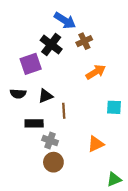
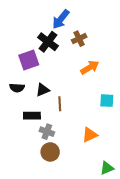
blue arrow: (65, 21) -> (61, 19), turned 96

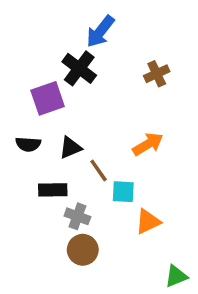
brown cross: (79, 39) -> (157, 74), moved
orange arrow: (90, 67) -> (148, 144), moved
cyan square: (107, 101) -> (123, 192), moved
brown line: (60, 104) -> (99, 171), turned -32

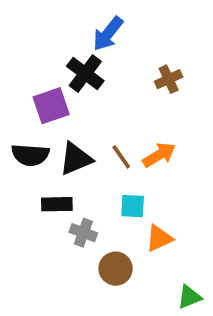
black semicircle: (28, 144) -> (30, 155), size x1.4
black triangle: (70, 148) -> (76, 159), size x1.4
brown line: (99, 171) -> (121, 157), moved
brown circle: (83, 250) -> (116, 269), moved

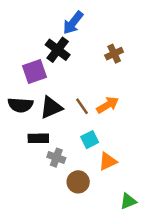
cyan square: (133, 206) -> (90, 140), turned -30

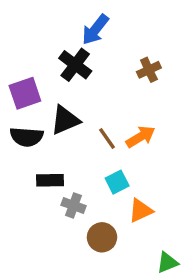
purple square: (34, 72) -> (25, 93), moved
black triangle: (51, 107) -> (65, 120), moved

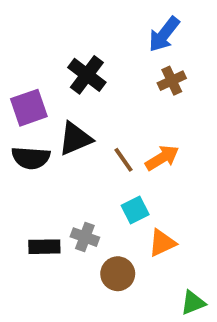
blue arrow: (95, 30) -> (164, 34), moved
black rectangle: (50, 180) -> (44, 247), moved

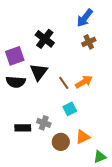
black triangle: (75, 139) -> (39, 72), turned -30
orange triangle: (162, 243) -> (83, 137), moved

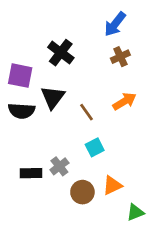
purple square: (15, 56) -> (20, 76), turned 30
orange arrow: (84, 82) -> (124, 101), moved
gray cross: (44, 123) -> (59, 166), turned 32

